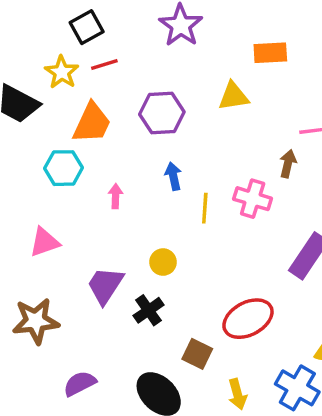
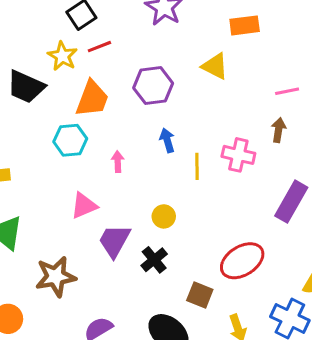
yellow triangle: (233, 96) -> (215, 66), turned 40
brown arrow: (288, 164) -> (279, 130), moved
pink triangle: (44, 242) -> (84, 206), moved

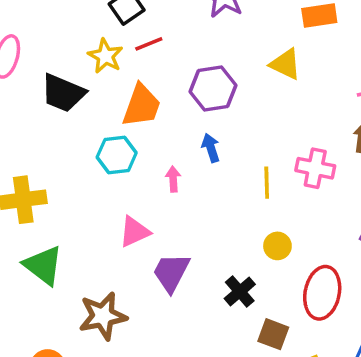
blue arrow: (167, 140) -> (211, 148), moved
yellow circle: (164, 216) -> (277, 246), moved
black cross: (154, 260) -> (240, 291), moved
red ellipse: (242, 261) -> (322, 293), turned -45

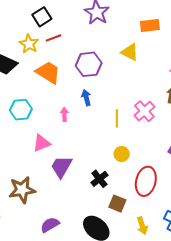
orange trapezoid: (141, 106) -> (48, 72), turned -80
cyan hexagon: (117, 155) -> (21, 110), moved
pink cross: (315, 168) -> (144, 111), turned 35

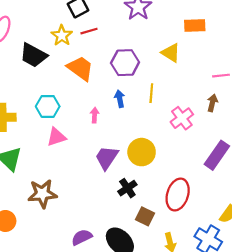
yellow line: (117, 118) -> (151, 93), moved
pink triangle: (42, 143) -> (56, 137), moved
yellow circle: (122, 154) -> (142, 152), moved, size x1.6
purple trapezoid: (61, 167) -> (107, 158), moved
purple semicircle: (50, 225) -> (82, 237), moved

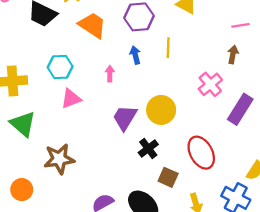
pink cross: (182, 118) -> (210, 84), moved
red ellipse: (178, 195) -> (201, 153), turned -44

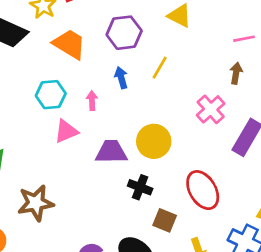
yellow line: (168, 48) -> (160, 68), turned 30
cyan hexagon: (60, 67) -> (51, 95), moved
pink triangle: (71, 99) -> (66, 131), moved
purple trapezoid: (125, 118) -> (111, 152), turned 60
black cross: (148, 148) -> (140, 187), turned -30

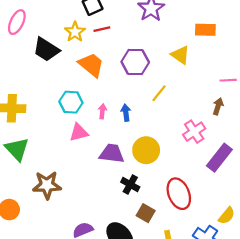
blue arrow: (121, 78) -> (126, 113), moved

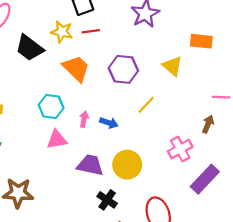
yellow star: (75, 32) -> (62, 32), turned -30
blue arrow: (126, 113) -> (109, 123), turned 112

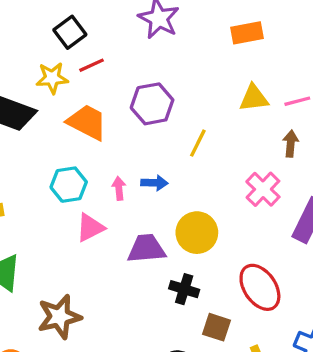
yellow triangle: (172, 66) -> (254, 98), moved, turned -30

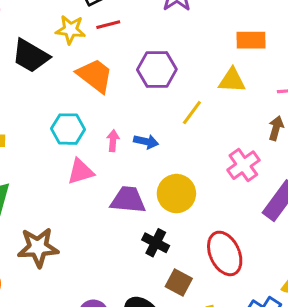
orange rectangle: (247, 33) -> (251, 40), moved
yellow triangle: (254, 98) -> (232, 80), moved

